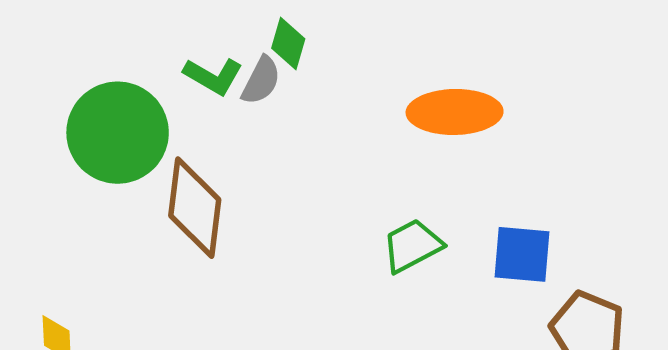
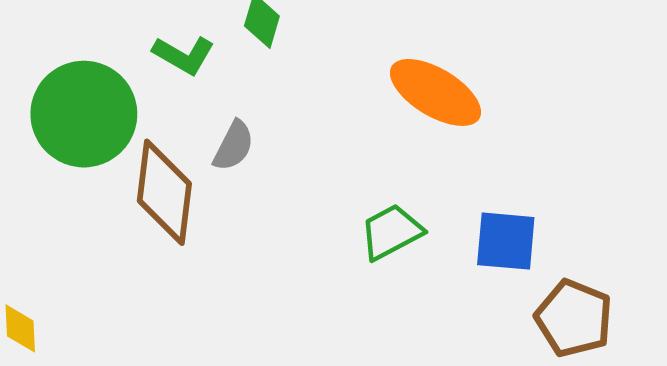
gray semicircle: (261, 80) -> (234, 146), moved
orange ellipse: (455, 112) -> (435, 92), turned 32

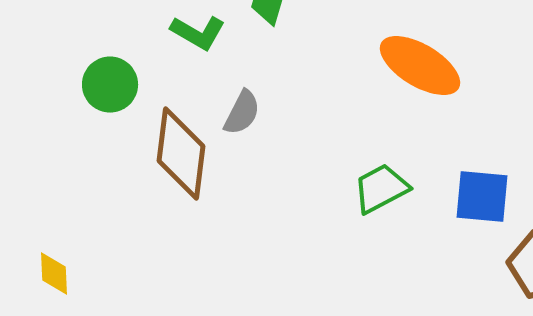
green circle: (84, 114) -> (110, 85), size x0.6

